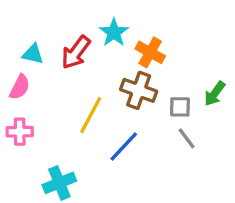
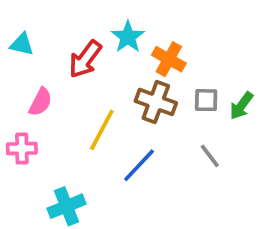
cyan triangle: (33, 54) -> (22, 44), moved
pink semicircle: (20, 87) -> (40, 102), moved
gray square: (180, 107) -> (206, 100), moved

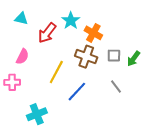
cyan triangle: (22, 44) -> (21, 19), moved

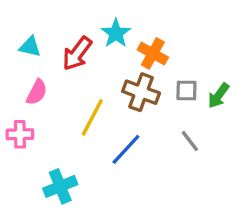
cyan triangle: (21, 19) -> (30, 47), moved

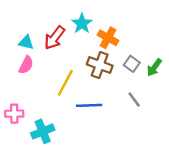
cyan triangle: (30, 47) -> (26, 42), moved
gray square: (186, 90) -> (132, 64), turned 35
pink cross: (20, 134) -> (14, 114), moved
blue line: (126, 149) -> (89, 105), turned 45

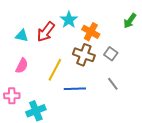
pink semicircle: (26, 65) -> (22, 66), moved
green arrow: (154, 67) -> (130, 21), moved

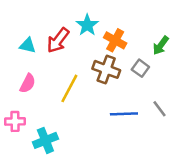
green arrow: (130, 21) -> (161, 45), moved
gray line: (113, 84) -> (159, 109), moved
blue line: (75, 89) -> (124, 114), moved

